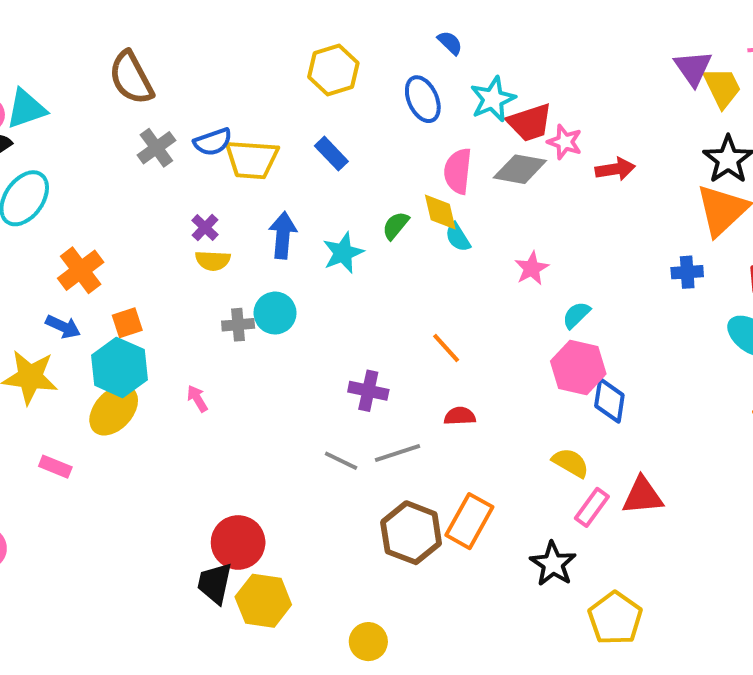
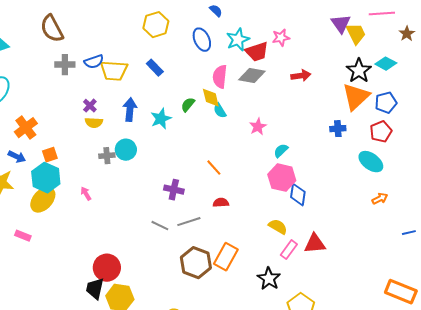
pink star: (565, 142) -> (281, 38), moved, turned -30
gray cross: (156, 148) -> (65, 65), turned 36
pink rectangle: (55, 467) -> (23, 236), moved

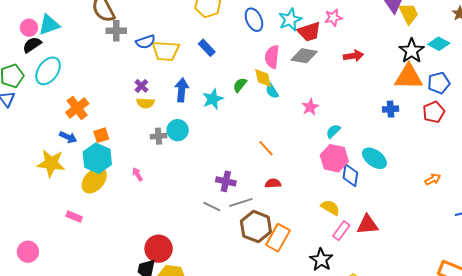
gray cross: (65, 65) -> (116, 31), moved
orange triangle: (356, 97) -> (409, 77), turned 44
cyan ellipse: (371, 162) -> (374, 158), moved
purple cross: (174, 190) -> (226, 181), moved
brown hexagon: (196, 263) -> (256, 227), moved

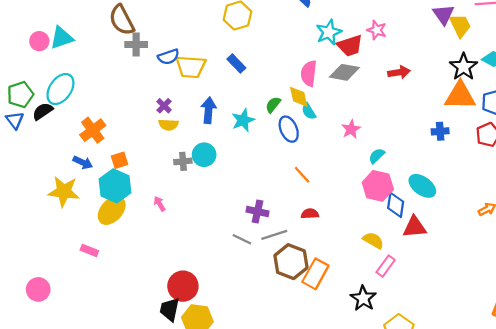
pink star: (333, 18) -> (377, 30), turned 30
blue ellipse: (254, 20) -> (289, 129), moved
black semicircle: (32, 45) -> (43, 111), moved
red triangle: (367, 225) -> (415, 227), moved

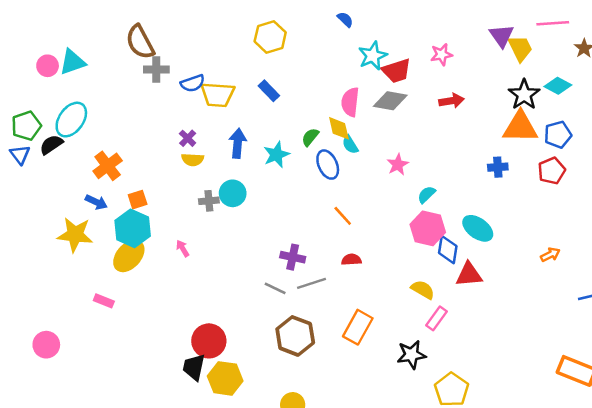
pink star: (377, 30) -> (441, 55), moved, turned -30
brown hexagon: (291, 262) -> (295, 336), moved
black star: (363, 298) -> (411, 355), turned 30

